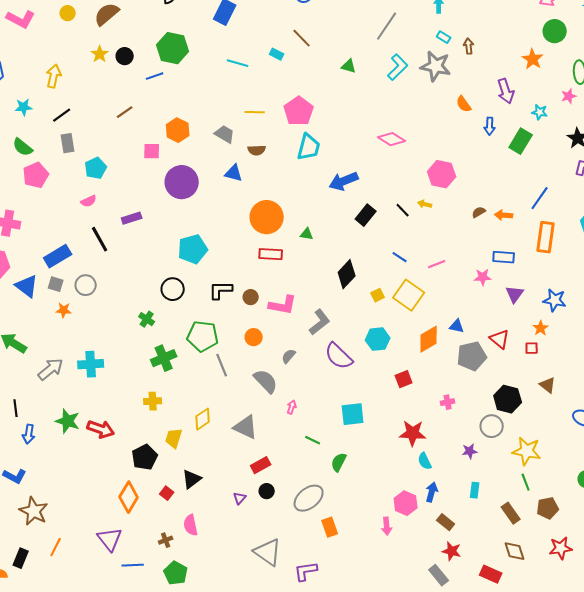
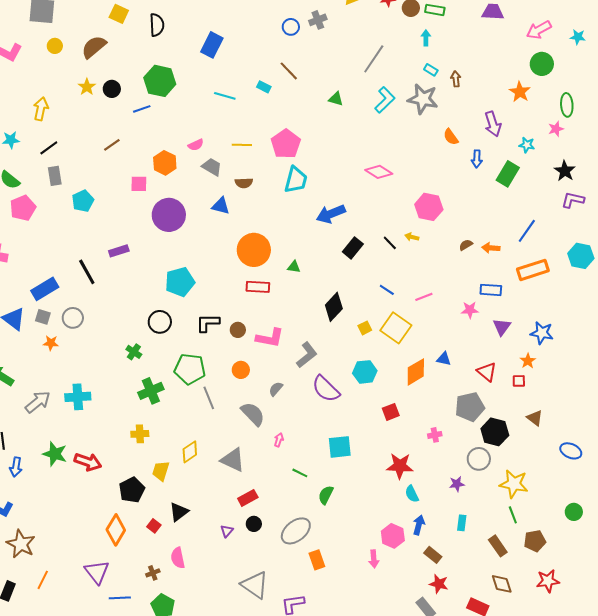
pink semicircle: (89, 201) -> (196, 145), moved
orange rectangle: (546, 237) -> (533, 270), turned 64
gray pentagon: (472, 356) -> (470, 407), moved

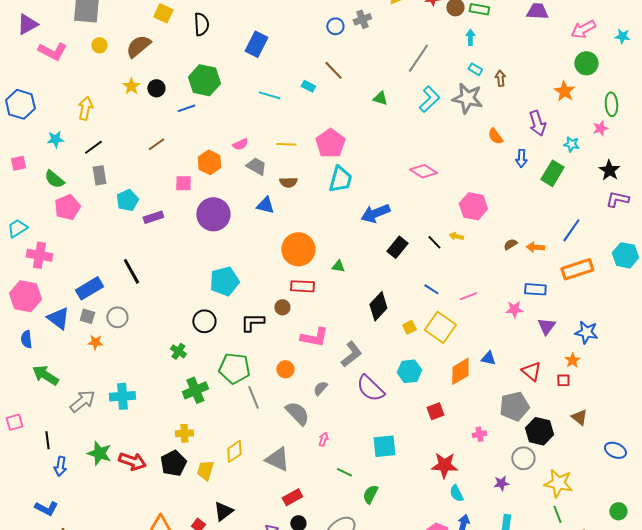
purple rectangle: (119, 251) -> (153, 217), moved
brown circle: (238, 330) -> (282, 307), moved
black pentagon: (132, 490) -> (173, 463), moved

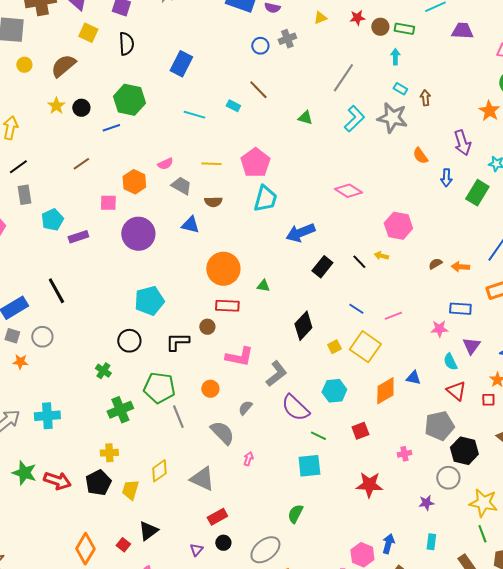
green line: (344, 472) -> (318, 436), moved
cyan semicircle: (456, 493) -> (450, 362), moved

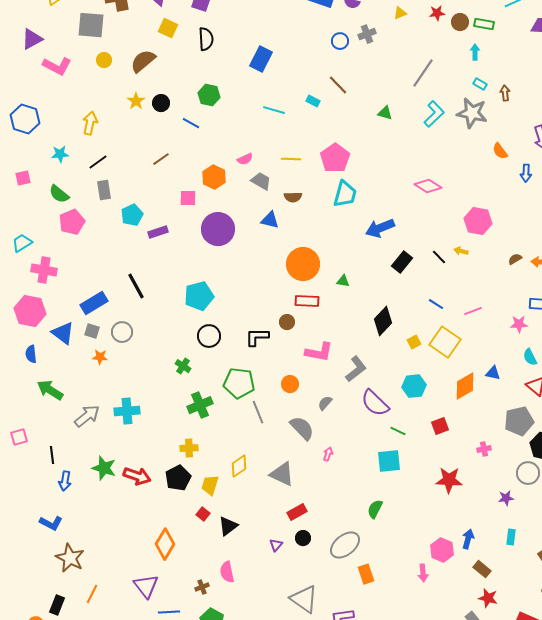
green hexagon: (129, 100) -> (209, 95), size x0.7
blue line: (111, 128) -> (191, 123), turned 48
cyan pentagon: (149, 301) -> (199, 296), moved
red square: (123, 545) -> (203, 514), moved

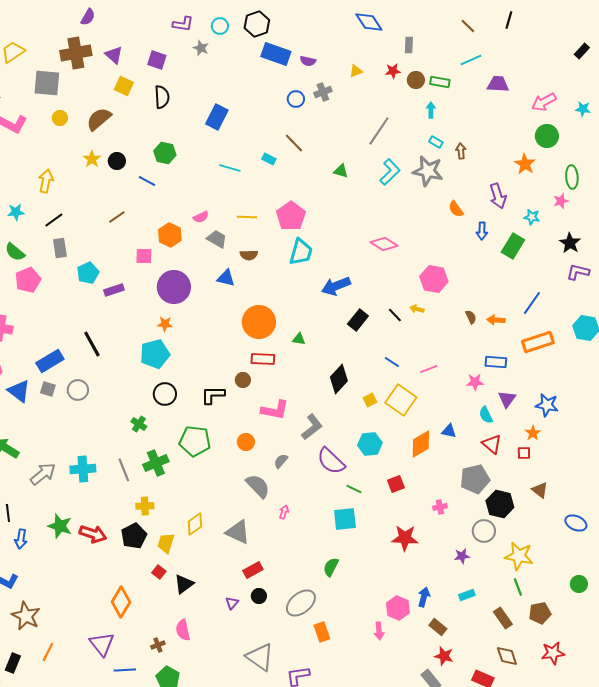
brown semicircle: (515, 259) -> (471, 317), turned 96
orange star: (100, 357) -> (165, 324), moved
gray line: (258, 412) -> (124, 470), moved
cyan rectangle: (511, 537) -> (467, 595), turned 63

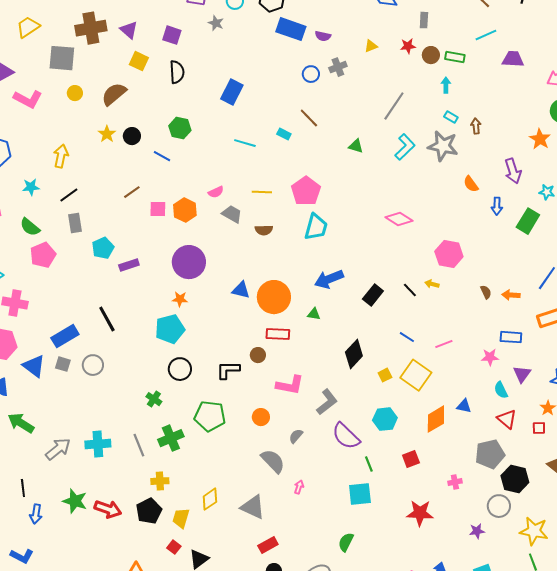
pink square: (144, 256) -> (158, 209), moved
blue triangle: (226, 278) -> (241, 290), moved
blue arrow: (336, 286) -> (329, 279), moved
green line: (354, 489) -> (369, 464), turned 42

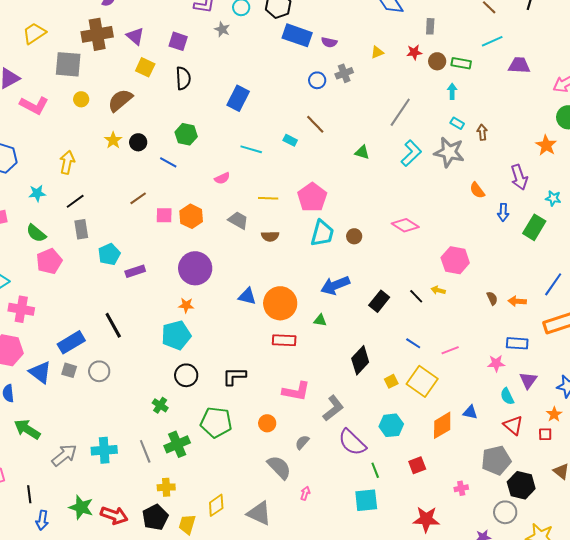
pink semicircle: (216, 192) -> (222, 178), moved
brown circle: (258, 355) -> (354, 236), moved

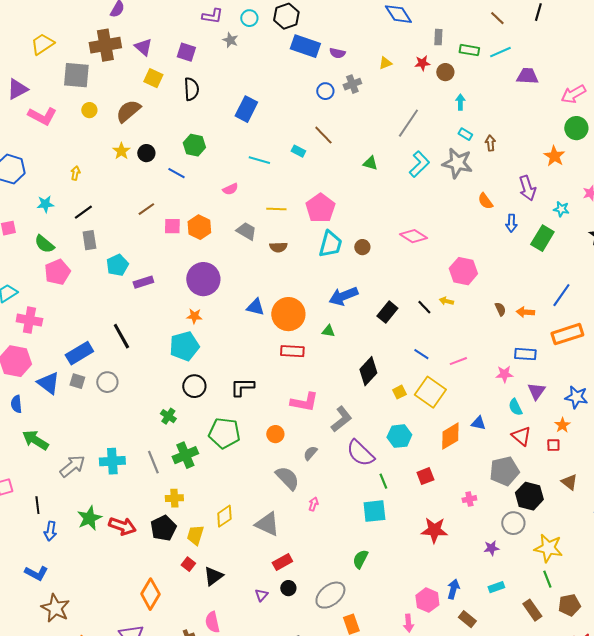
green rectangle: (461, 63) -> (469, 50), moved
yellow arrow: (67, 162) -> (75, 173), size x0.6
green star: (81, 507) -> (89, 518), turned 30

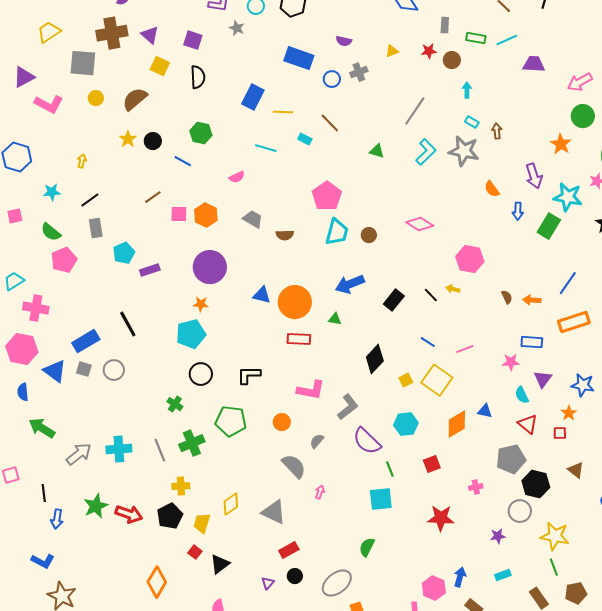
blue rectangle: (305, 46) -> (299, 58), moved
yellow line: (276, 209) -> (283, 112), moved
cyan star: (561, 209) -> (568, 197), size x1.8

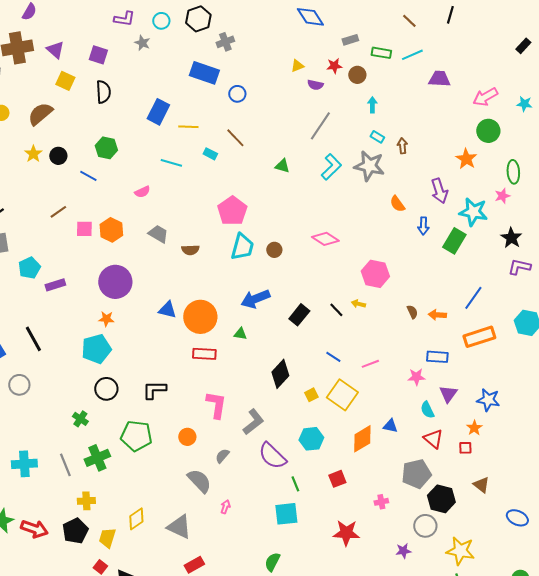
gray rectangle: (445, 25) -> (350, 40), turned 70
purple semicircle: (344, 41) -> (315, 85), moved
gray cross: (359, 72) -> (225, 42), moved
pink L-shape: (311, 390) -> (216, 405), turned -92

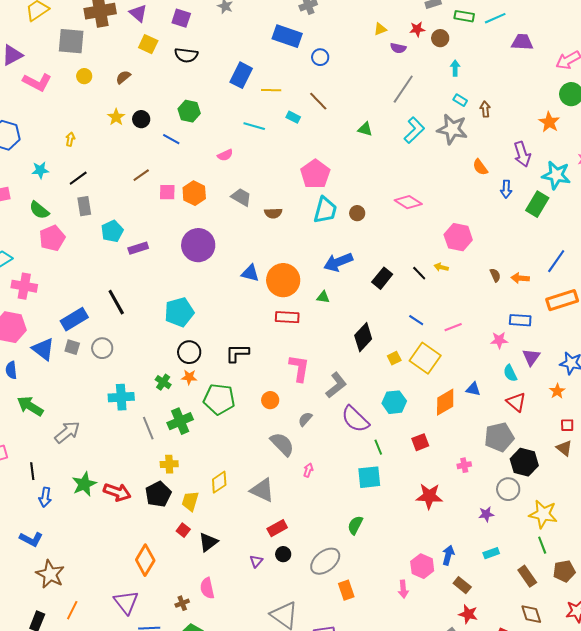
black semicircle: (103, 92) -> (186, 55), turned 100
brown semicircle: (40, 114) -> (123, 77), size x0.6
orange star: (106, 319) -> (189, 377), moved
red square: (465, 448) -> (567, 425), moved
cyan cross: (24, 464) -> (121, 397), moved

